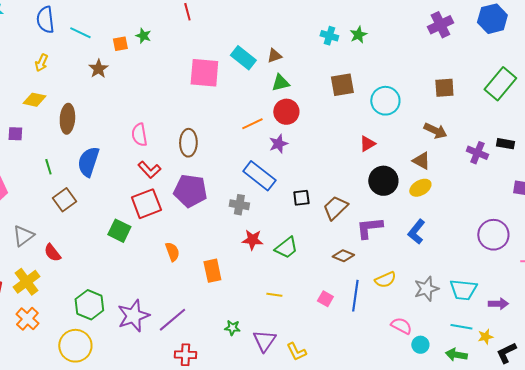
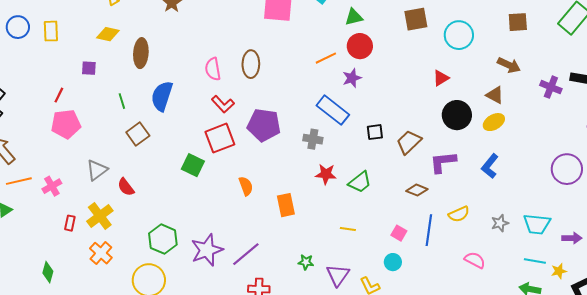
brown ellipse: (188, 143) -> (251, 64), moved
gray star: (426, 289) -> (500, 223), size x0.7
cyan circle: (420, 345) -> (393, 262), moved

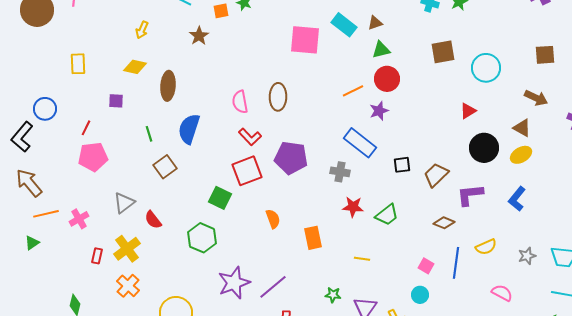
blue circle: (18, 27) -> (45, 109), moved
yellow line: (348, 229) -> (362, 259), moved
green hexagon: (163, 239) -> (202, 238), moved

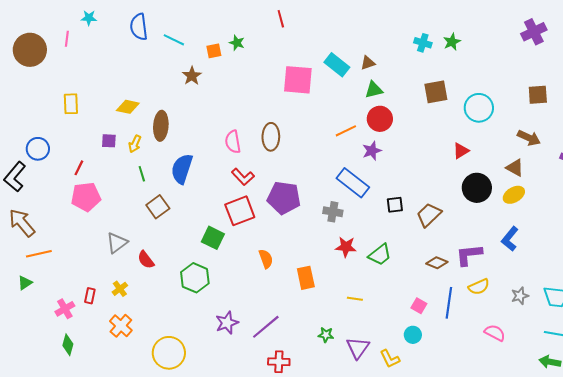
yellow arrow: (142, 30) -> (135, 144), moved
purple L-shape: (470, 195) -> (469, 255), moved
pink cross: (79, 219) -> (65, 309), moved
yellow cross: (127, 249) -> (120, 289), size x0.6
purple star: (234, 283) -> (227, 323), size x0.7

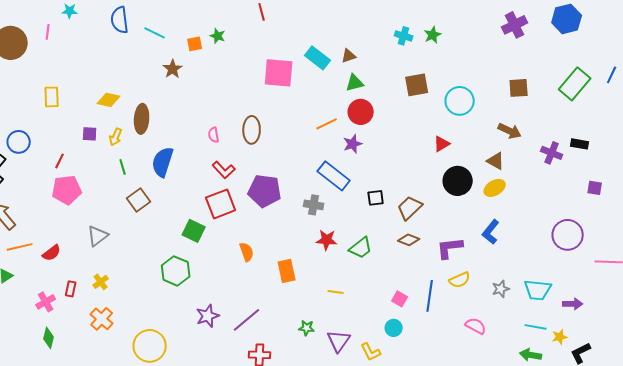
pink semicircle: (233, 142) -> (214, 135), size x0.7
red semicircle: (146, 260) -> (52, 253), moved, turned -90
brown diamond: (437, 263) -> (409, 240), moved

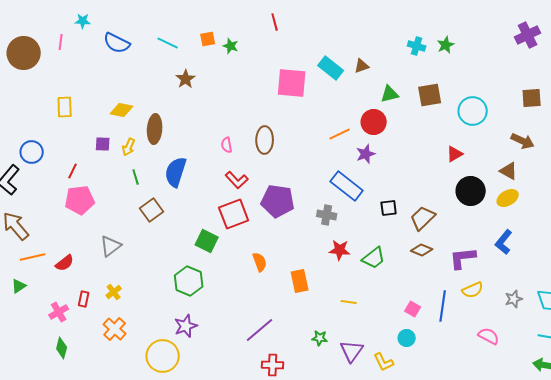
blue semicircle: (120, 20) -> (117, 43), moved, turned -56
orange square: (195, 44) -> (208, 39), moved
green triangle: (355, 83) -> (390, 94), moved
purple star: (208, 316) -> (186, 326), moved

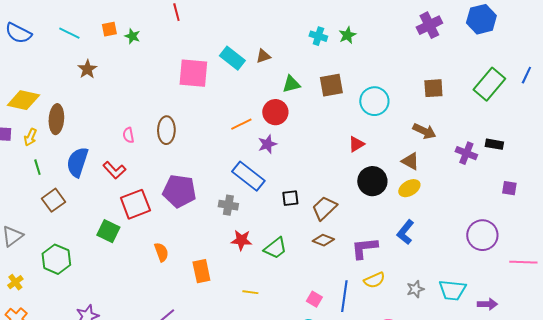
yellow diamond: (122, 110) -> (23, 100), size x1.4
red L-shape: (237, 180) -> (114, 170), moved
green hexagon: (189, 281) -> (56, 259), moved

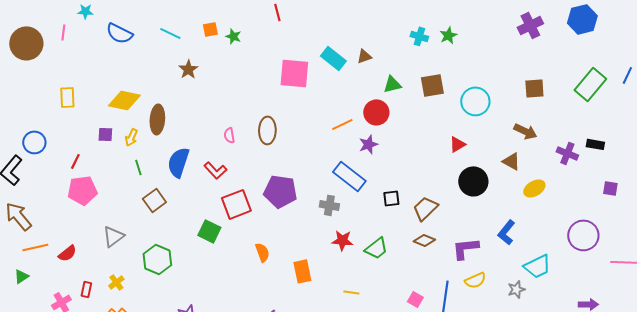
yellow ellipse: (409, 188) -> (534, 188), moved
cyan trapezoid: (452, 290) -> (537, 266), moved, turned -32

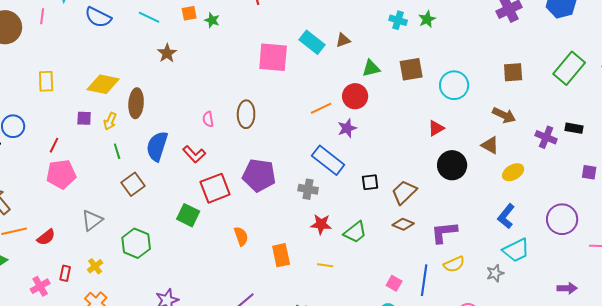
blue L-shape: (506, 232) -> (506, 216), moved
yellow line: (351, 292) -> (325, 265), moved

